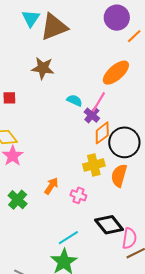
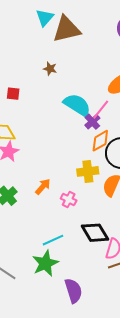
brown star: (43, 68) -> (50, 69), size x0.6
cyan semicircle: (74, 100) -> (77, 105), size x1.8

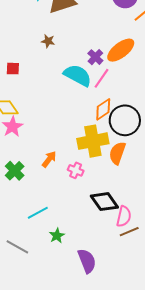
purple cross: (92, 122) -> (95, 57), moved
yellow cross: (88, 171) -> (93, 141), size x1.4
cyan line: (53, 240) -> (38, 213), moved
green star: (45, 263) -> (57, 236), size x0.6

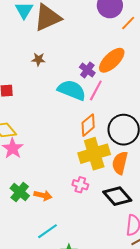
orange diamond: (103, 109) -> (88, 125), moved
orange arrow: (49, 159) -> (43, 195), moved, turned 72
black diamond: (104, 202) -> (117, 196), moved

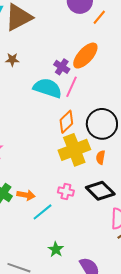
orange semicircle: (120, 163) -> (101, 157), size x0.6
pink cross: (80, 185) -> (66, 191), moved
cyan line: (47, 231) -> (42, 212), moved

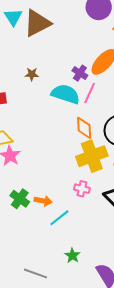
brown star: (12, 60) -> (32, 74), moved
orange diamond: (66, 122) -> (84, 128), turned -50
pink cross: (66, 191) -> (82, 189), moved

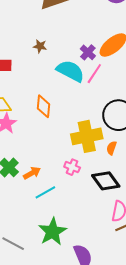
orange diamond: (84, 128) -> (44, 106), moved
orange arrow: (43, 201) -> (32, 173), turned -48
green star: (72, 256) -> (52, 232), size x1.8

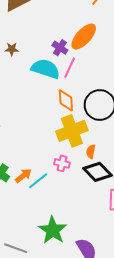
orange diamond: (44, 106) -> (66, 100), moved
orange semicircle: (112, 148) -> (91, 152), moved
cyan line: (45, 192) -> (38, 181), moved

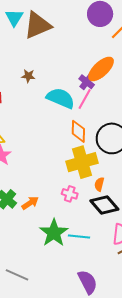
purple cross: (60, 48) -> (87, 82), moved
cyan line: (38, 181) -> (79, 236), moved, turned 40
green star: (53, 230) -> (54, 233), moved

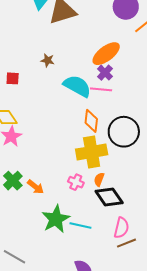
orange ellipse: (101, 69) -> (106, 54), moved
pink line: (85, 99) -> (101, 89), turned 60
orange semicircle: (99, 184) -> (99, 179), moved
orange arrow: (30, 203) -> (36, 187), turned 66

